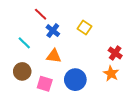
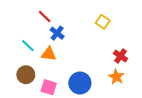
yellow square: (85, 28) -> (103, 22), moved
orange triangle: (54, 56) -> (49, 54), moved

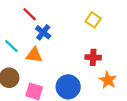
red cross: (120, 56) -> (93, 57), moved, turned -32

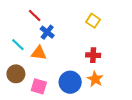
orange star: (108, 80) -> (95, 79), moved

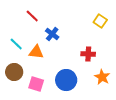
yellow square: (93, 21) -> (100, 21), moved
blue cross: (47, 32) -> (52, 34), moved
orange star: (95, 79) -> (102, 77), moved

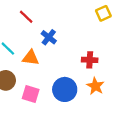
yellow square: (100, 21) -> (103, 13), moved, turned 32
orange star: (102, 77) -> (95, 86), moved

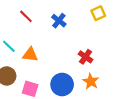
blue cross: (49, 37) -> (59, 21), moved
red cross: (90, 60) -> (85, 57), turned 32

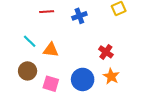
red line: (26, 16) -> (47, 12), turned -48
blue cross: (59, 21) -> (79, 16), turned 32

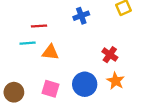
red line: (47, 12) -> (39, 26), moved
cyan line: (30, 41) -> (28, 43), turned -48
brown circle: (28, 71) -> (14, 92), moved

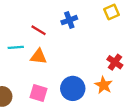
red line: (39, 26) -> (39, 30), moved, turned 35
red cross: (110, 55) -> (115, 62), moved

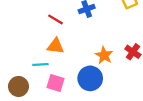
cyan line: (16, 47) -> (40, 65), moved
orange star: (104, 85) -> (104, 55), moved

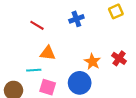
red line: (55, 19) -> (37, 25), moved

